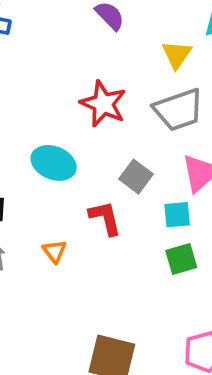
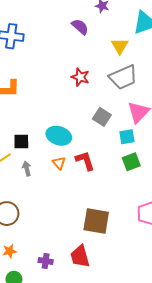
red star: (103, 104) -> (80, 77), size x0.7
cyan ellipse: (54, 163) -> (59, 136), moved
red L-shape: (105, 218) -> (85, 161), moved

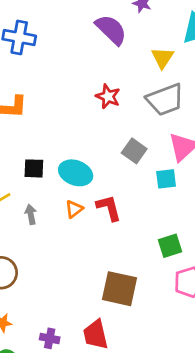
purple semicircle: (80, 27) -> (111, 30), size x1.4
black square: (21, 142) -> (34, 168), moved
green square: (131, 162) -> (170, 246), moved
orange triangle: (59, 163) -> (74, 209), turned 32

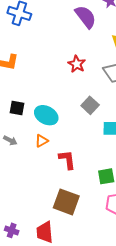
red L-shape: (109, 208) -> (67, 160), moved
gray arrow: (31, 214) -> (10, 140), turned 120

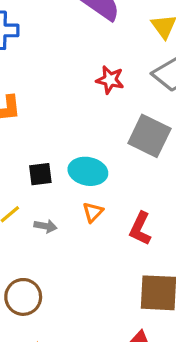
gray square: (90, 105) -> (149, 136), size x1.5
red L-shape: (67, 160) -> (140, 229), turned -130

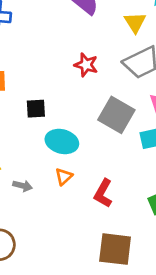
black square: (40, 174) -> (36, 109), moved

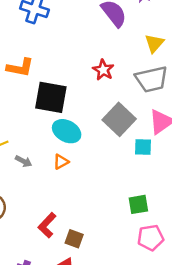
black square: (36, 109) -> (51, 97), size x1.8
red L-shape: (103, 193) -> (47, 225), moved
brown square: (115, 249) -> (74, 239), moved, size x0.6

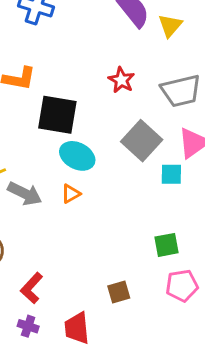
yellow triangle: (154, 43) -> (170, 26), moved
gray arrow: (24, 161) -> (25, 194), size x1.6
red L-shape: (47, 225) -> (32, 288), moved
brown square: (74, 239) -> (119, 292), moved, turned -36

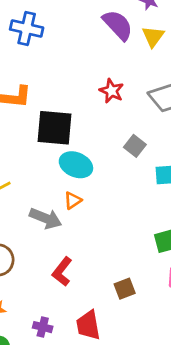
gray square: (142, 141) -> (135, 146), size x0.6
gray arrow: (25, 194) -> (46, 218), moved
red L-shape: (32, 288) -> (62, 272), moved

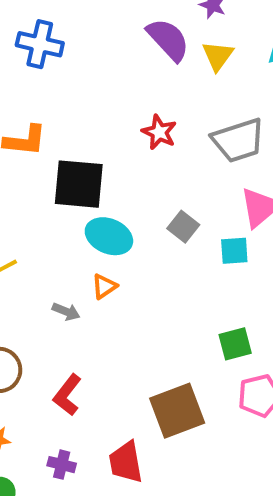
gray square: (135, 146) -> (183, 227), moved
gray arrow: (46, 218) -> (66, 311), size x0.6
red L-shape: (62, 272) -> (67, 395), moved
brown square: (125, 289) -> (177, 411), size x1.8

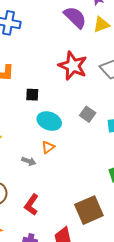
yellow triangle: (218, 56) -> (101, 25), turned 36
red star: (159, 132) -> (73, 66), size x1.6
black square: (79, 184) -> (32, 95), size x0.5

